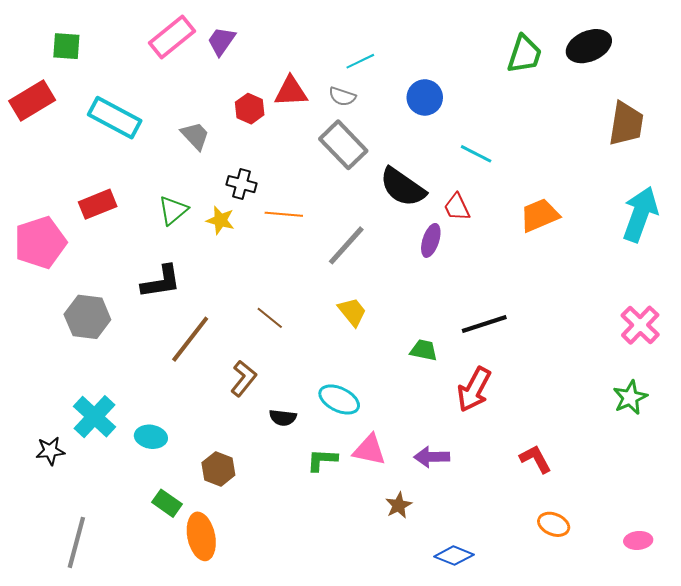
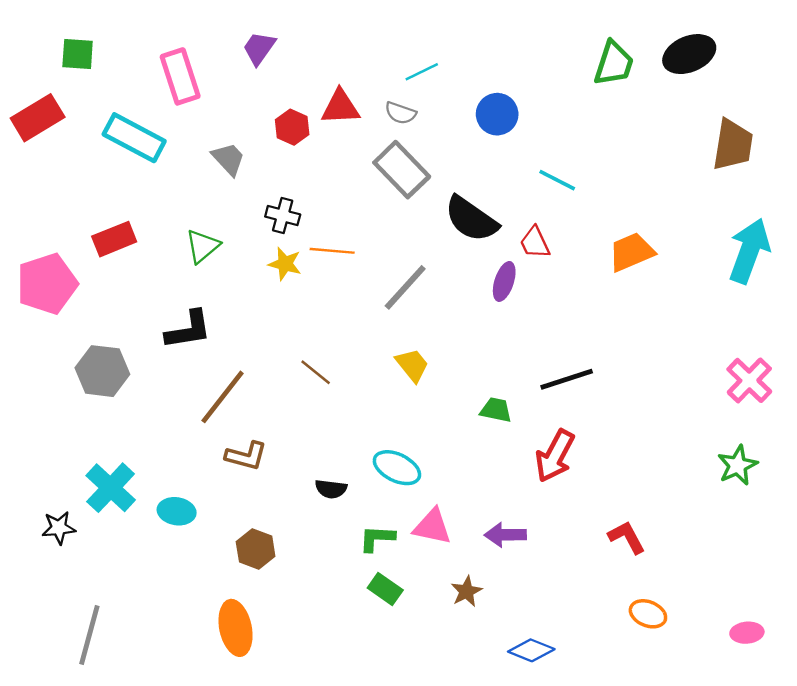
pink rectangle: (172, 37) -> (180, 76), moved, turned -69
yellow star: (220, 220) -> (285, 264), moved
brown L-shape: (244, 378) -> (246, 456), moved, turned 66
green rectangle: (167, 503) -> (385, 589), moved

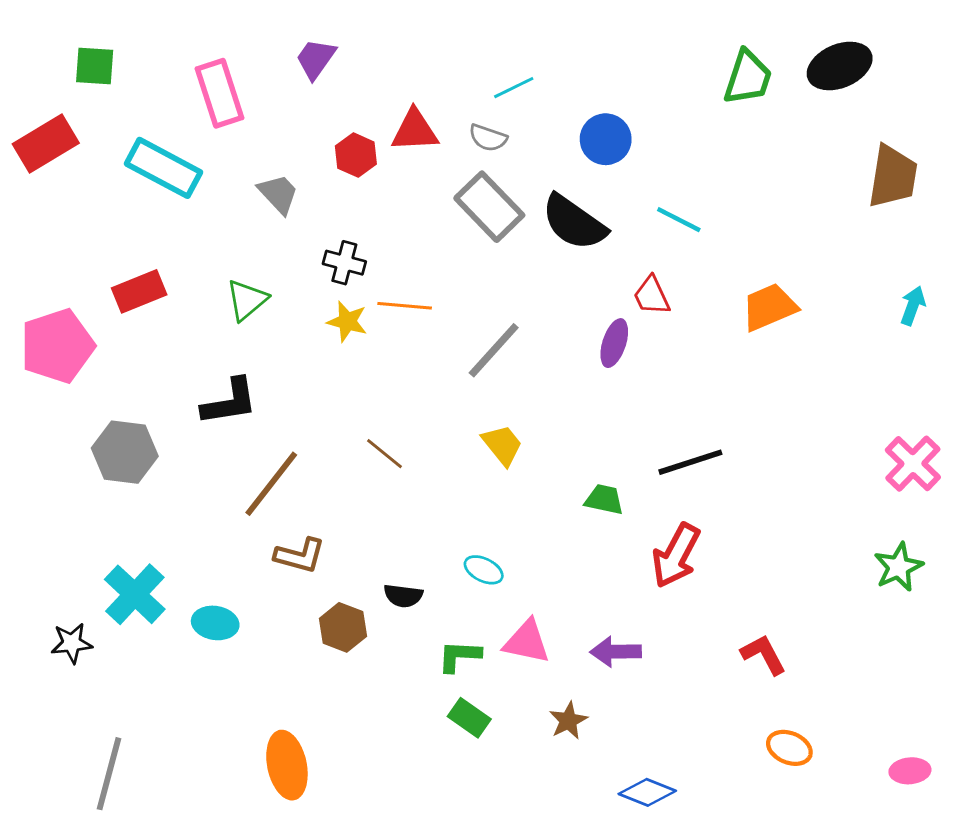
black semicircle: (471, 219) -> (574, 222), moved
cyan arrow: (749, 251) -> (913, 306), size x0.5
cyan ellipse: (397, 468) -> (484, 570), size x0.7
brown hexagon: (256, 549) -> (343, 627), moved

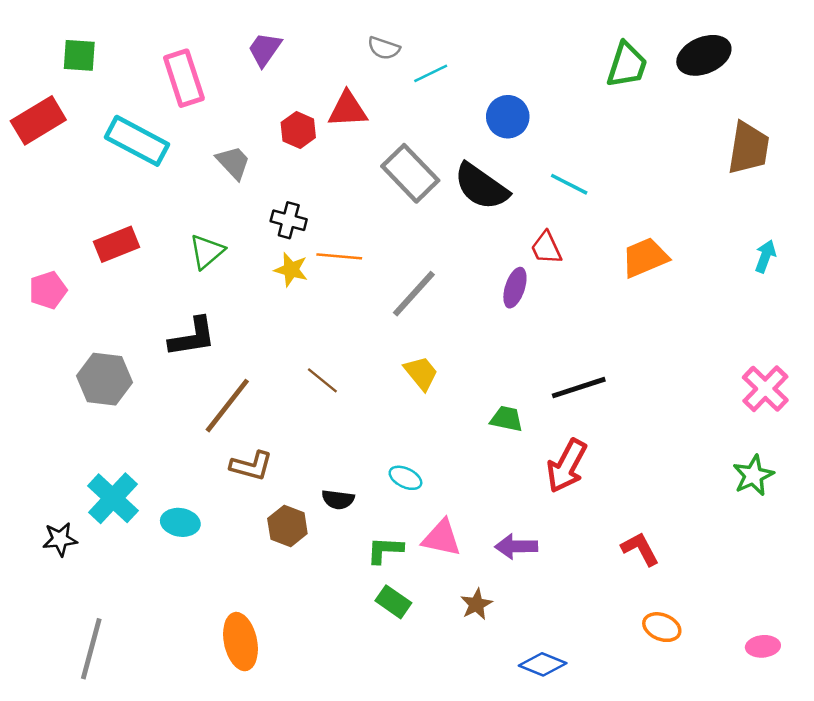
gray semicircle: (488, 138) -> (384, 48), moved
pink pentagon: (57, 346) -> (48, 290), size x0.6

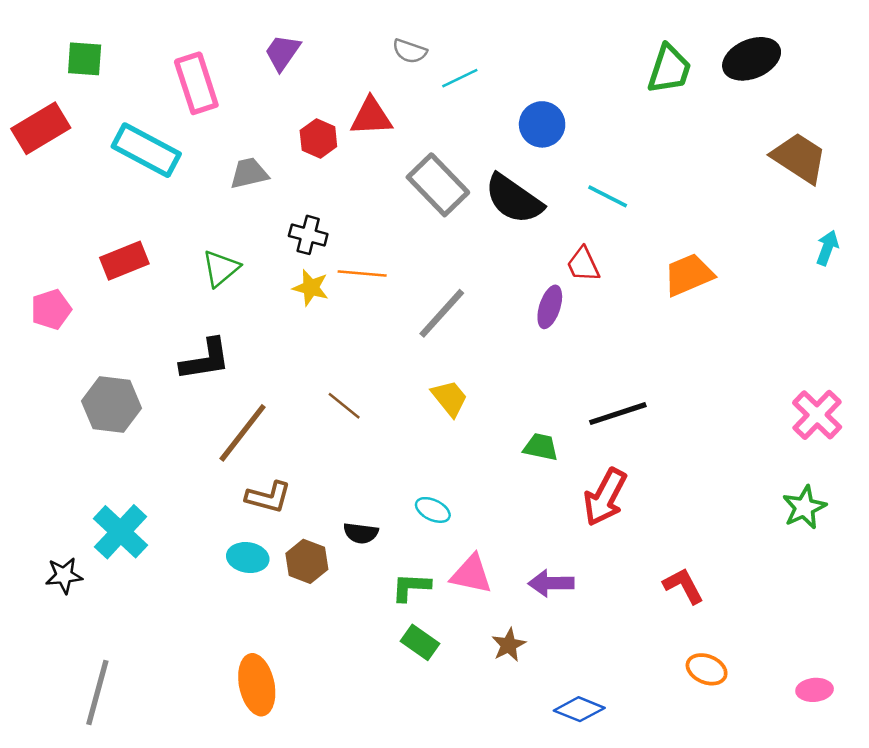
brown trapezoid: (748, 148) -> (799, 158), turned -66
gray trapezoid: (233, 162) -> (249, 173), turned -60
cyan arrow: (765, 256) -> (827, 248), moved
cyan ellipse: (180, 522) -> (248, 558), moved

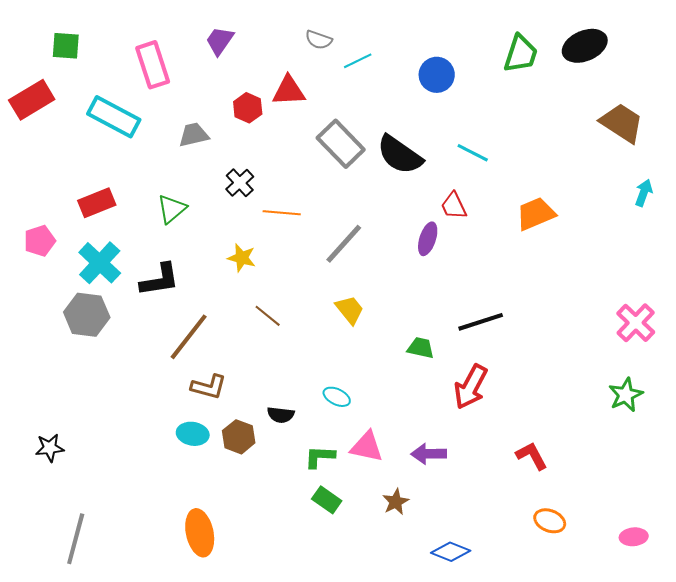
blue circle: (542, 124) -> (437, 75), moved
black cross: (308, 235) -> (240, 183), turned 32
yellow star: (311, 288) -> (242, 258), moved
cyan cross: (121, 532) -> (100, 263), moved

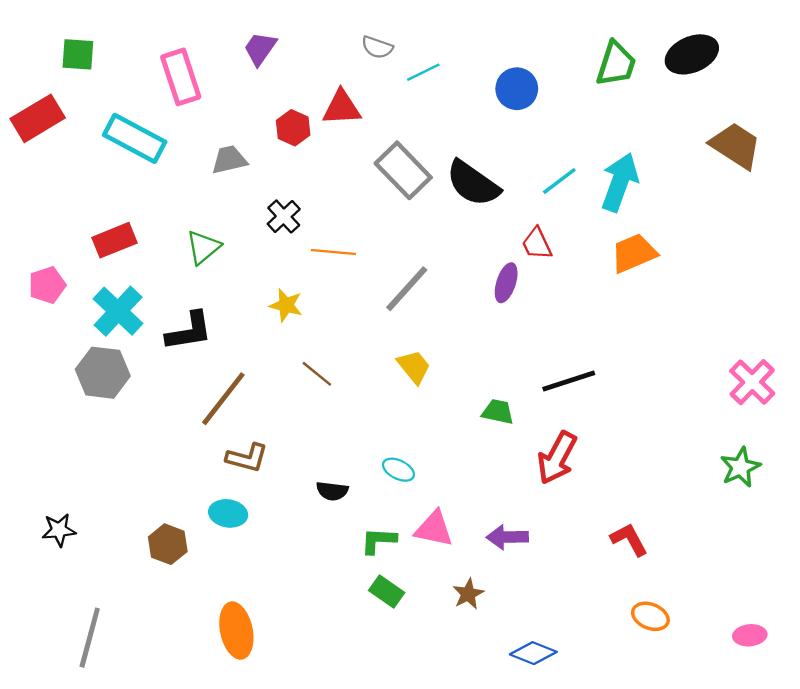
cyan line: (473, 153) -> (559, 181), turned -64
cyan arrow: (644, 193) -> (620, 182), moved, size x1.8
brown hexagon: (239, 437) -> (168, 544), moved

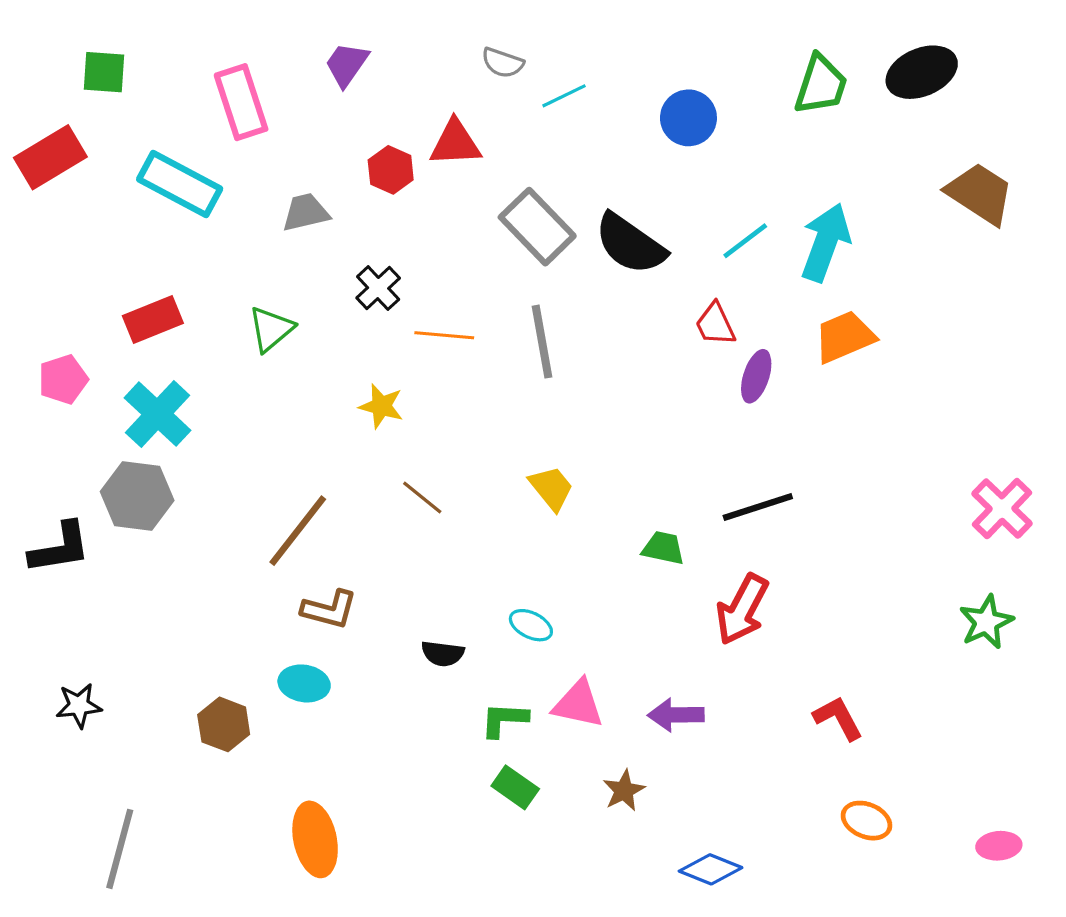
purple ellipse: (506, 283) -> (756, 376), moved
gray line: (407, 289) -> (542, 342), moved, turned -52
black L-shape: (189, 331) -> (60, 548), moved

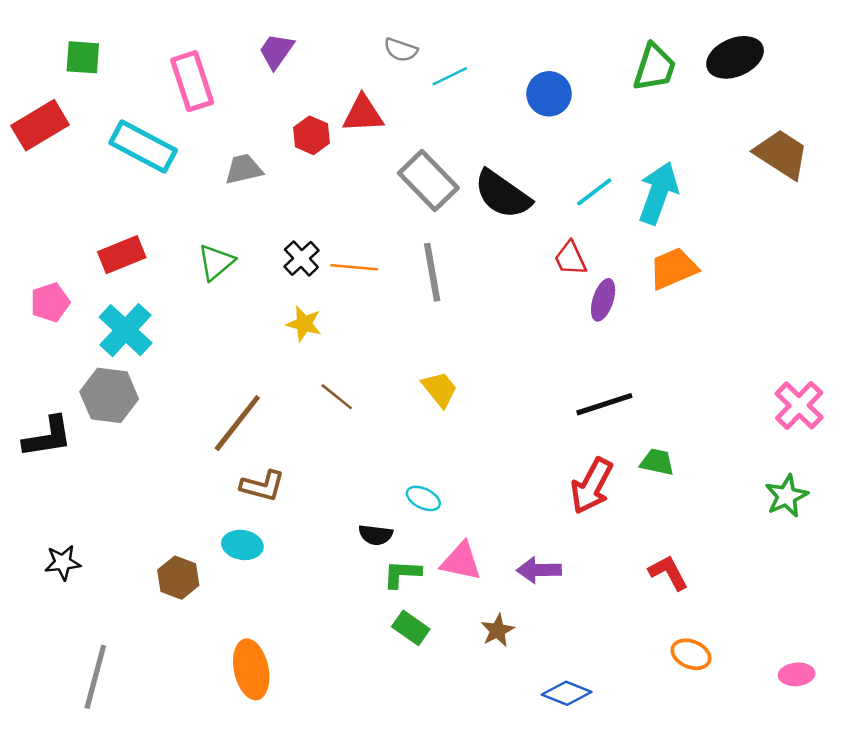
black cross: (378, 288) -> (301, 258), moved
green trapezoid: (663, 548) -> (657, 462), moved
black semicircle: (443, 654) -> (376, 535), moved

